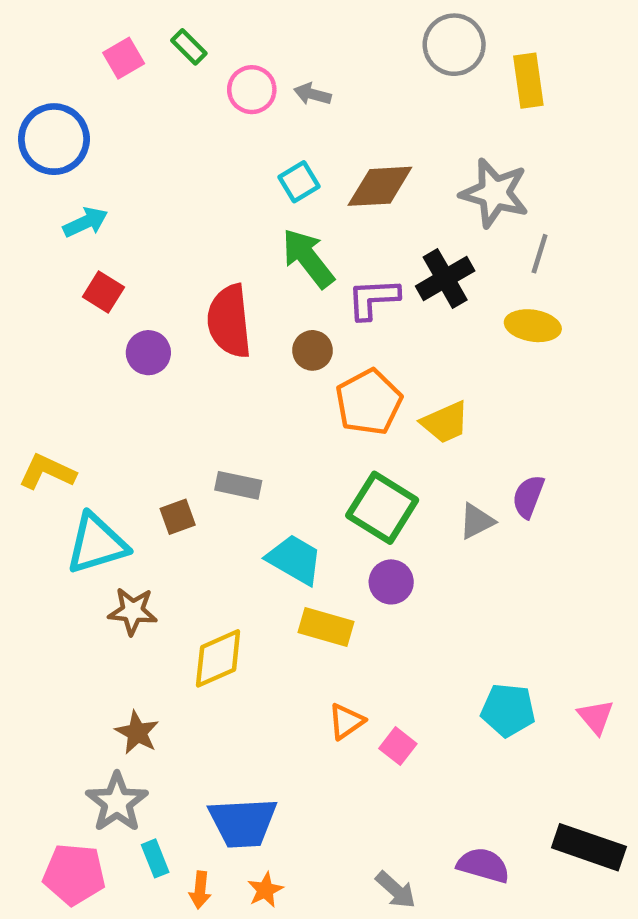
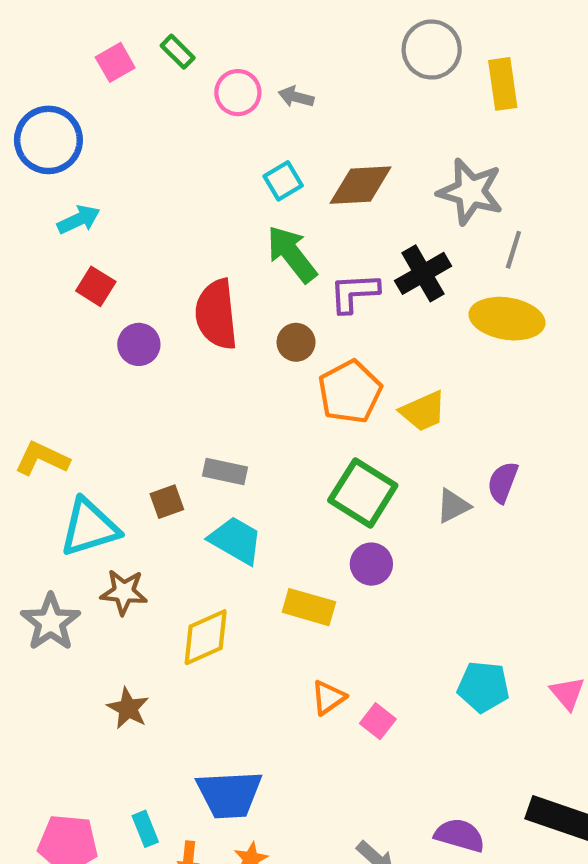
yellow ellipse: (533, 326) -> (507, 319), size x1.4
cyan trapezoid: (294, 559) -> (236, 540), moved
gray star: (117, 802) -> (51, 622), moved

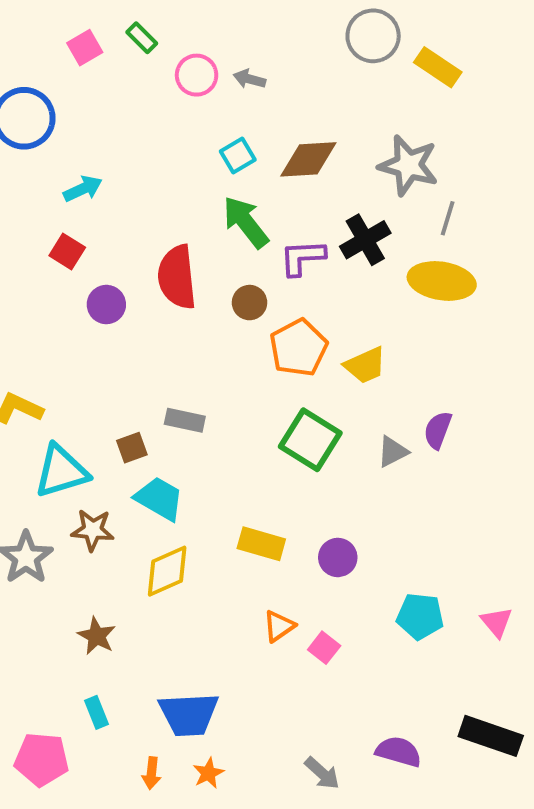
yellow rectangle: (503, 84) -> (438, 67), turned -48
cyan arrow: (79, 220) -> (83, 189), moved
cyan trapezoid: (236, 540) -> (159, 499), moved
purple circle: (371, 564) -> (338, 557), moved
cyan rectangle: (145, 829) -> (97, 712), moved

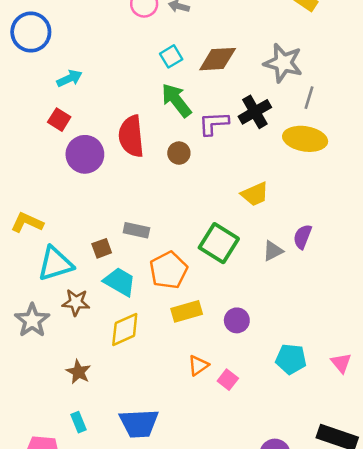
purple circle: (106, 305) -> (85, 154), size x1.5
orange pentagon: (299, 348) -> (169, 270), moved
yellow rectangle: (261, 544) -> (187, 311), turned -32

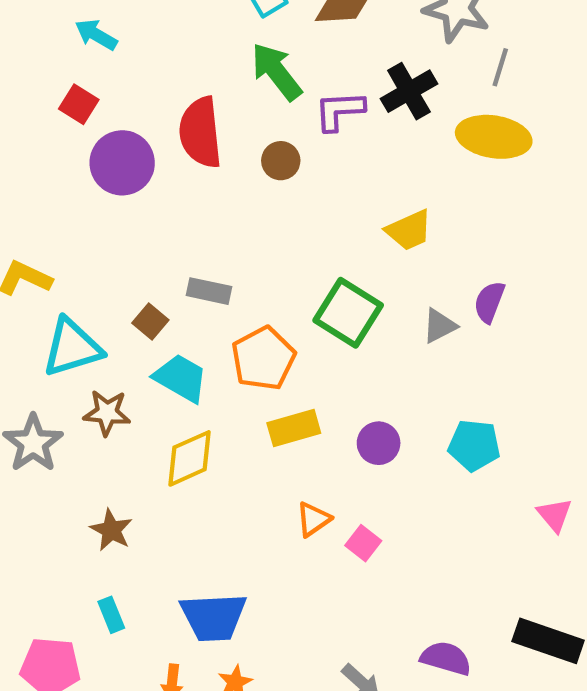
cyan arrow: (69, 78) -> (96, 35), turned -125
brown square: (102, 248) -> (150, 321), turned -30
cyan pentagon: (291, 359) -> (474, 445), moved

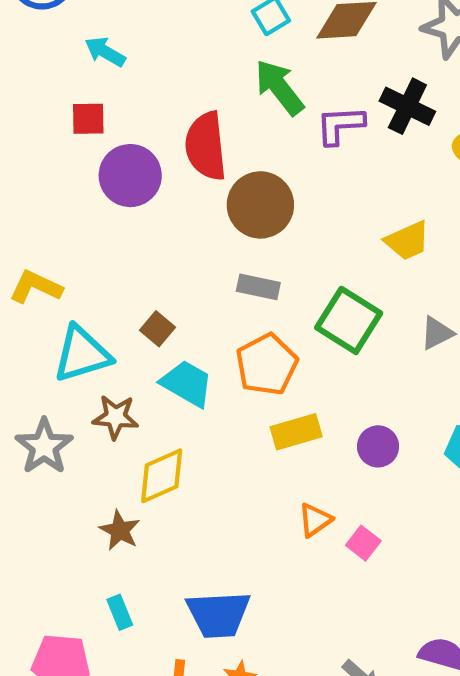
black cross: (409, 91) -> (407, 106), turned -34
red square: (79, 104) -> (88, 119), turned -33
brown circle: (281, 161) -> (260, 205), moved, size x1.8
gray rectangle: (209, 291) -> (258, 287), moved
yellow diamond: (190, 458) -> (162, 476), moved

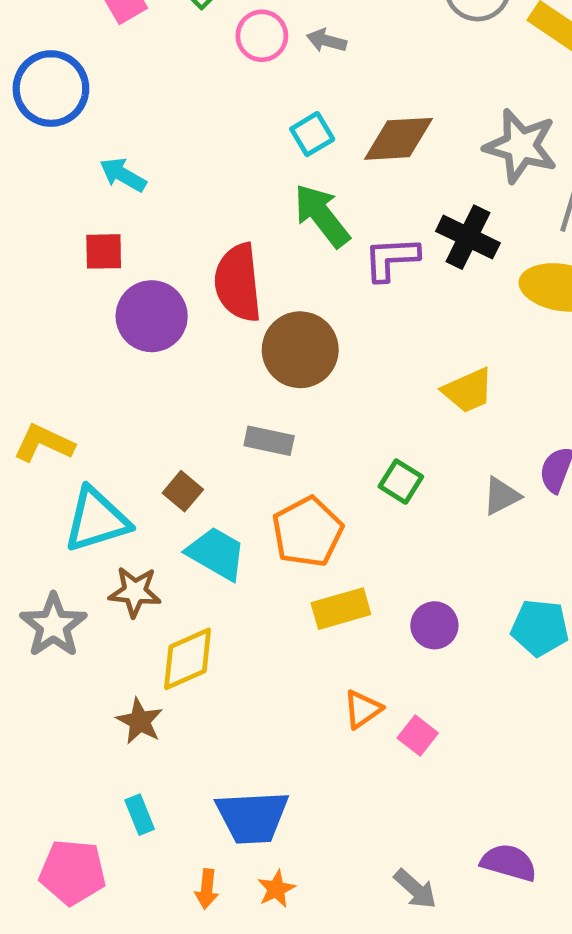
gray rectangle: (258, 287) -> (269, 441), moved
green square: (349, 320) -> (401, 482), size x0.6

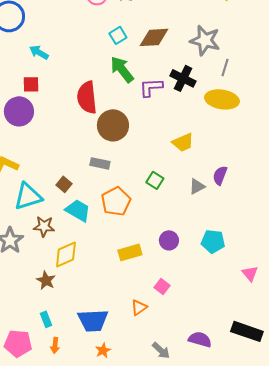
purple circle: (152, 316) -> (19, 111), moved
yellow rectangle: (341, 609) -> (130, 252), moved
orange triangle: (363, 709) -> (139, 307), moved
orange arrow: (207, 889) -> (55, 345), moved

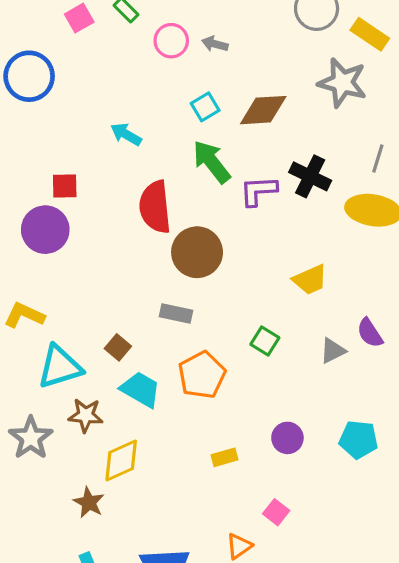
gray star: (205, 40) -> (342, 83), moved
cyan arrow: (39, 52) -> (126, 134), moved
purple semicircle: (220, 175) -> (370, 333), turned -54
yellow rectangle: (130, 252) -> (224, 457), size x0.7

